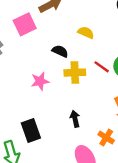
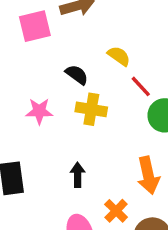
red line: (102, 67) -> (141, 86), moved

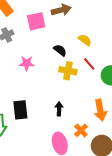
red line: (141, 86) -> (89, 64), moved
pink star: (39, 111) -> (27, 63), moved

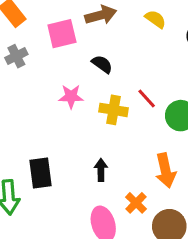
yellow semicircle: (85, 40) -> (155, 19), moved
black semicircle: (60, 50) -> (102, 64), moved
pink star: (27, 63) -> (71, 96), moved

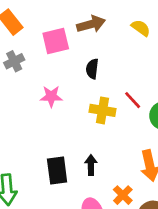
black semicircle: (102, 64) -> (92, 69), turned -120
pink star: (71, 96) -> (51, 96), moved
black rectangle: (40, 173) -> (57, 170), moved

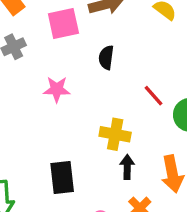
yellow cross: (102, 110) -> (115, 134), moved
black arrow: (91, 165) -> (127, 167), moved

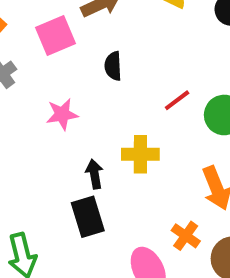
red line: (154, 96) -> (177, 100), turned -75
black arrow: (127, 167) -> (94, 174), moved

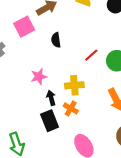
pink star: (62, 114) -> (39, 77), moved
orange cross: (186, 236) -> (71, 108), moved

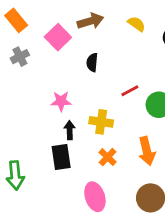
pink square: (24, 27) -> (58, 37), turned -30
orange cross: (71, 108) -> (108, 157), moved

